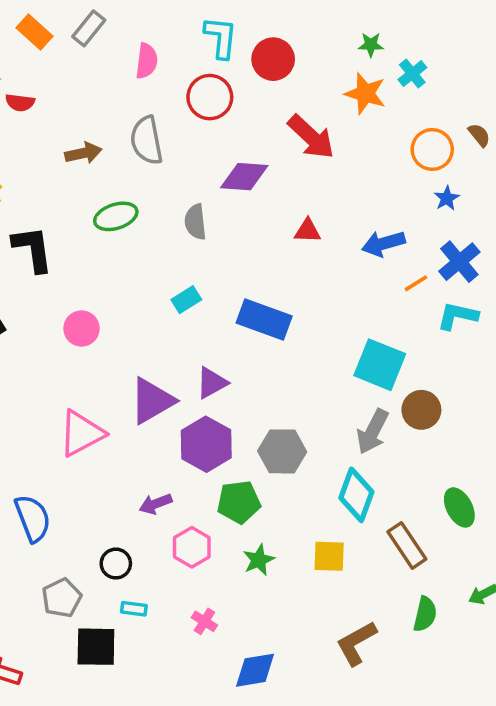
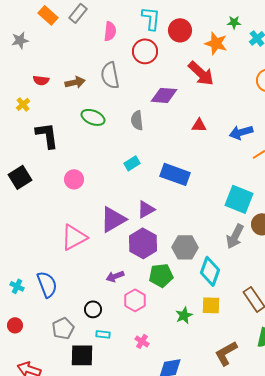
orange star: (365, 93) -> (216, 43), moved
red semicircle: (20, 102) -> (41, 80), moved
green ellipse: (116, 216) -> (93, 117), turned 40
cyan diamond: (356, 495) -> (210, 271), moved
green star: (259, 560) -> (184, 315), moved

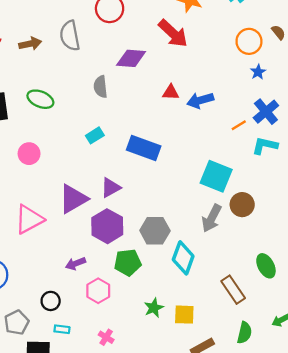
green ellipse: (93, 117) -> (40, 99), moved
blue arrow: (241, 132) -> (200, 100), moved
yellow square: (211, 305) -> (184, 315), moved

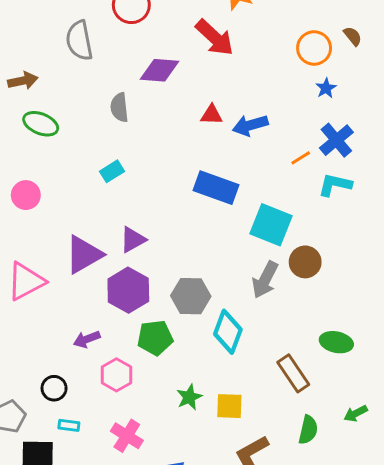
brown arrow: (30, 44) -> (23, 81), moved
blue rectangle: (144, 148) -> (216, 188), moved
green ellipse: (266, 266) -> (336, 342), turned -50
pink cross: (106, 337) -> (127, 436), size x1.5

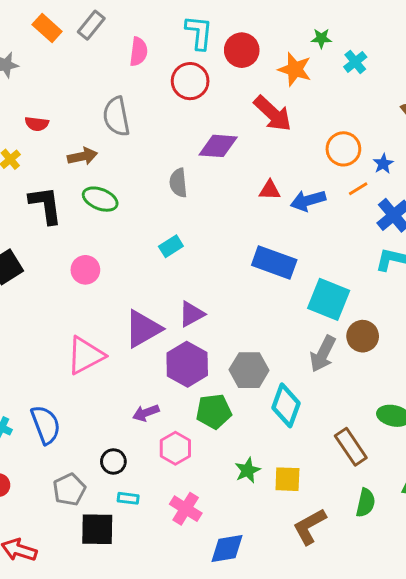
gray semicircle: (79, 41) -> (116, 116), moved
orange circle: (314, 48) -> (343, 149), moved
orange line: (301, 158) -> (358, 189), moved

